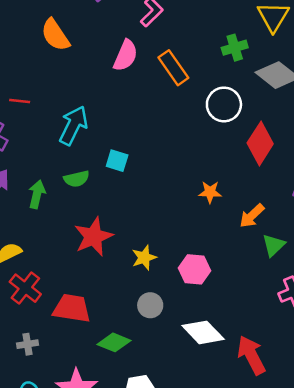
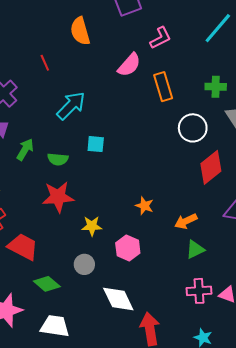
red line: (20, 101) -> (45, 63), moved, turned 42
cyan square: (117, 161) -> (96, 144), turned -30
green semicircle: (77, 179) -> (58, 159), moved
orange star: (210, 192) -> (144, 206), moved

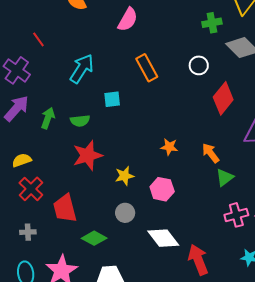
red line: (45, 63) -> (38, 39), moved
orange rectangle: (163, 87) -> (147, 68), moved
white circle: (193, 128) -> (199, 65), size x0.7
orange arrow: (186, 221) -> (211, 153), turned 90
red trapezoid: (23, 247) -> (65, 208), turned -120

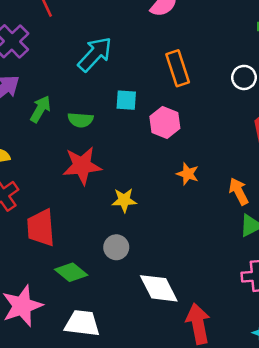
pink hexagon: (162, 189) -> (165, 122), moved

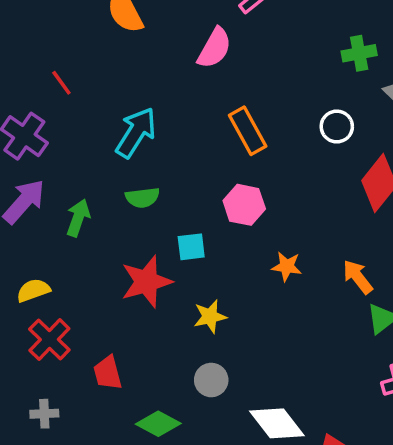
cyan square: (126, 100) -> (191, 247), moved
green semicircle: (81, 120) -> (142, 198), moved
red trapezoid: (41, 228) -> (108, 373), size x0.7

